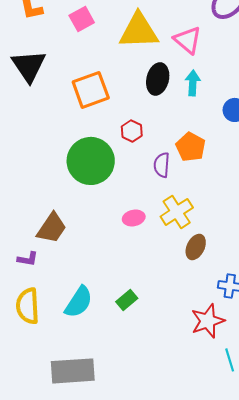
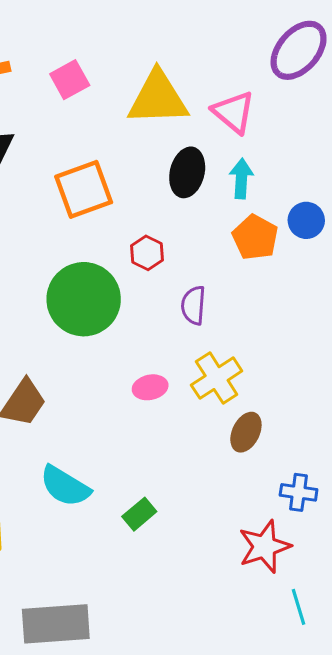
orange pentagon: (191, 147) -> (255, 237), moved
cyan semicircle: (79, 302) -> (65, 486), moved, turned 88

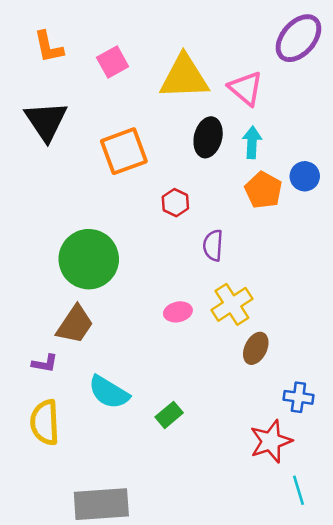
green circle: (84, 299) -> (89, 259), moved

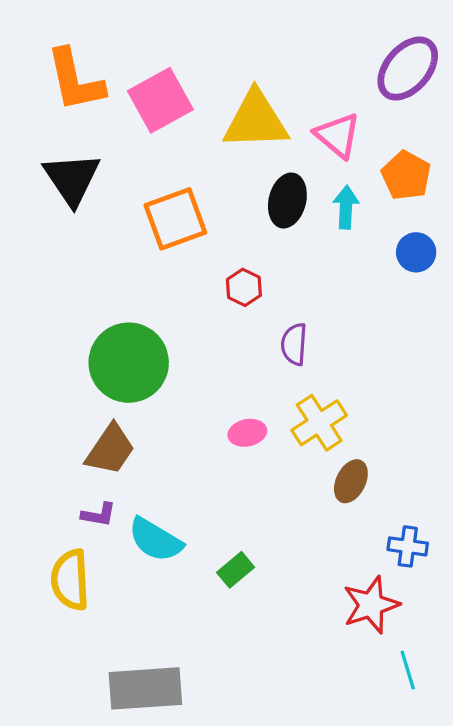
orange L-shape: (49, 47) -> (75, 80), size x1.5
pink square: (113, 62) -> (160, 100), size x1.5
orange pentagon: (263, 190) -> (406, 175), moved
purple L-shape: (45, 363) -> (99, 515), moved

